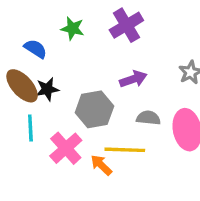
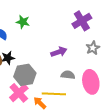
purple cross: (126, 25) -> (82, 21), moved
gray hexagon: (94, 109) -> (25, 75), moved

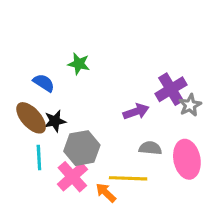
purple cross: (82, 21) -> (171, 89), moved

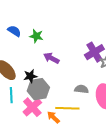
blue semicircle: (44, 83) -> (14, 31), moved
purple arrow: (136, 111) -> (51, 58), moved, turned -133
black star: (55, 121) -> (30, 76), moved

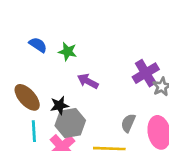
gray semicircle: (81, 89) -> (128, 123), turned -72

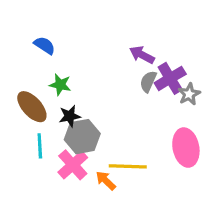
green star: (68, 52) -> (60, 85), moved
purple arrow: (88, 81) -> (142, 55), moved
gray semicircle: (128, 123) -> (148, 82), moved

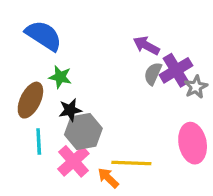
blue semicircle: (45, 45) -> (44, 36), size x1.6
brown ellipse: (32, 107) -> (30, 100), turned 68

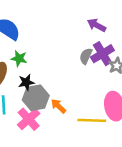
purple arrow: (146, 46) -> (97, 25), moved
yellow line: (131, 163) -> (92, 120), moved
orange arrow: (108, 178) -> (58, 106), moved

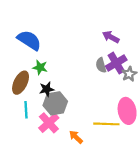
gray semicircle: (86, 56) -> (101, 65), turned -40
orange arrow: (58, 106) -> (76, 137), moved

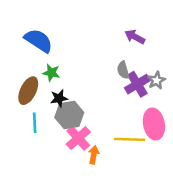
purple cross: (116, 63) -> (137, 84), moved
pink cross: (49, 123) -> (78, 138), moved
orange arrow: (76, 137) -> (94, 155), turned 56

